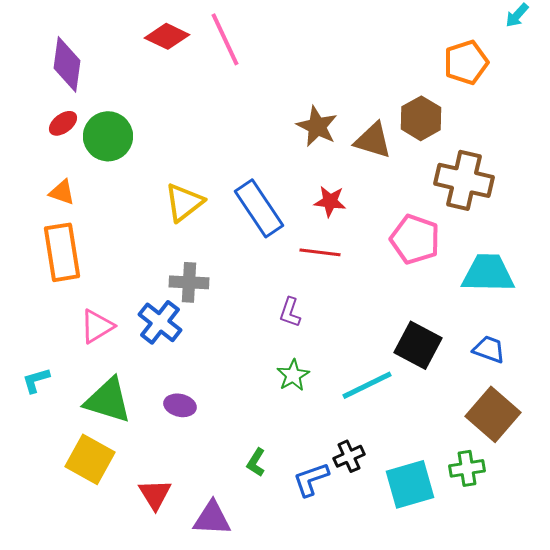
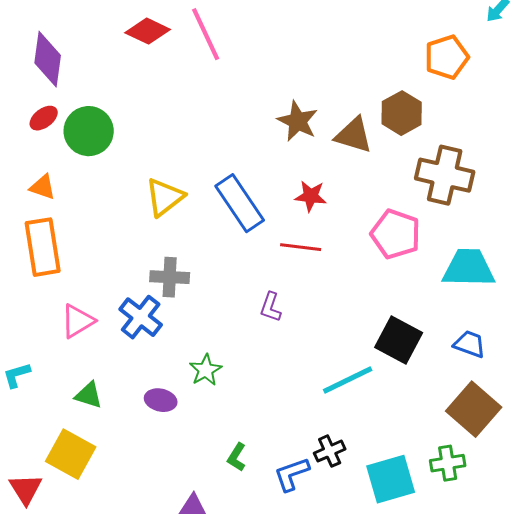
green star: (293, 375) -> (206, 370), moved
green triangle: (108, 400) -> (89, 395), size x0.6
red triangle: (155, 494) -> (26, 489), moved

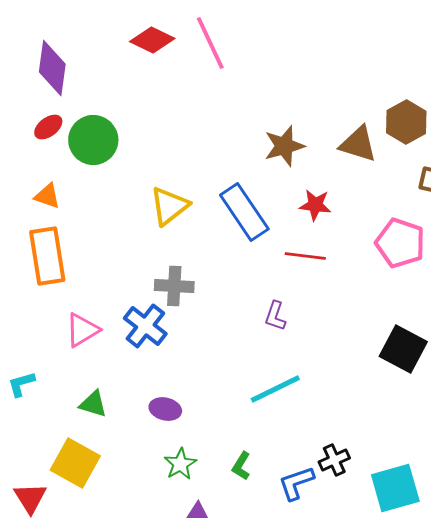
brown star: (298, 121) -> (284, 146), moved, turned 30
green star: (206, 370) -> (180, 464), moved
cyan line: (348, 380) -> (275, 389), moved

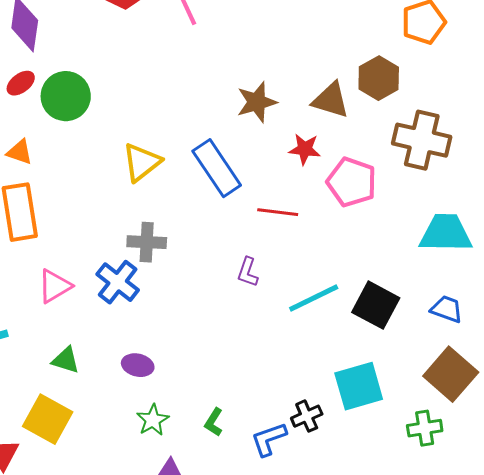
red star: (315, 205) -> (305, 149), moved
pink pentagon: (400, 243) -> (352, 182), moved
cyan line: (275, 389) -> (314, 298), moved
cyan square: (395, 488) -> (359, 386), moved

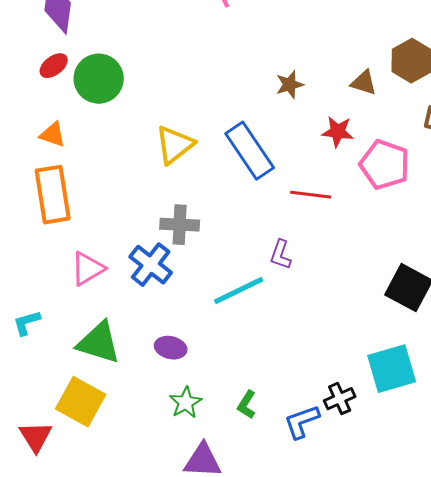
brown triangle: (331, 100) -> (364, 83), size x0.7
brown star: (257, 102) -> (290, 85), size x0.7
cyan line: (314, 298) -> (239, 291), moved
green triangle: (66, 360) -> (99, 343), size x1.6

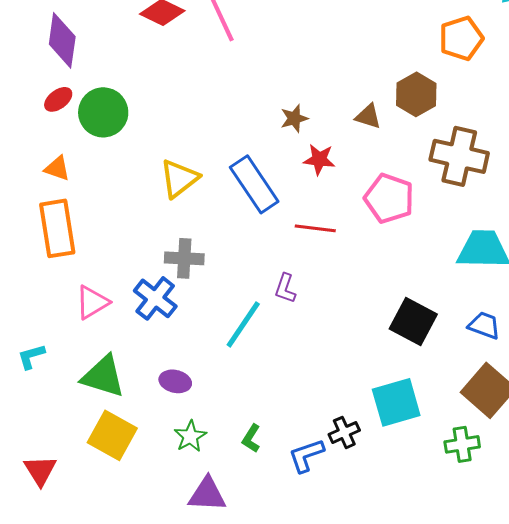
red star: (338, 132) -> (319, 159), moved
cyan line: (239, 291) -> (243, 324), turned -30
yellow square: (81, 402) -> (112, 435), moved

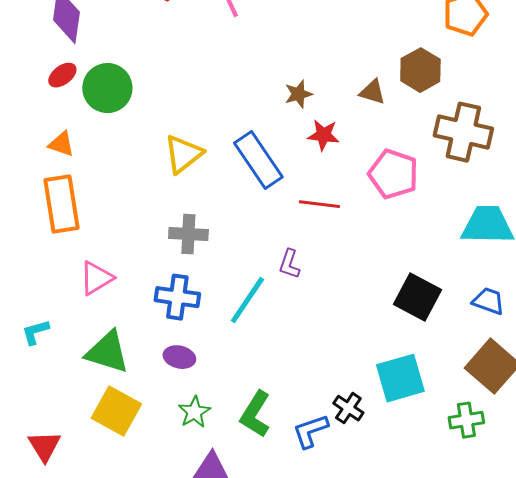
blue cross: (155, 298) -> (177, 297), moved, turned -30
black cross: (344, 432) -> (348, 408), turned -32
green L-shape: (251, 438) -> (255, 414), size x1.6

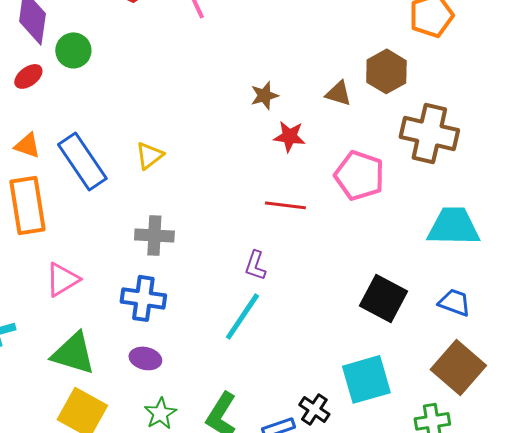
green circle: (107, 88) -> (73, 50), moved, size x0.7
yellow triangle: (183, 154) -> (149, 155), size x0.7
blue rectangle: (258, 160) -> (82, 161), moved
cyan line: (247, 300) -> (242, 316), moved

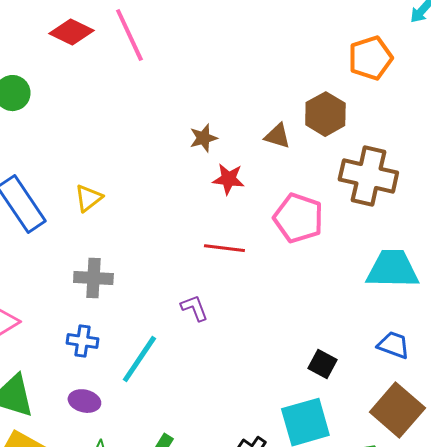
purple L-shape: (255, 265) -> (194, 308), turned 140
blue cross: (143, 298) -> (82, 341), size x0.7
black square: (383, 298) -> (322, 364), moved, size x0.6
cyan line: (242, 316) -> (139, 359), moved

